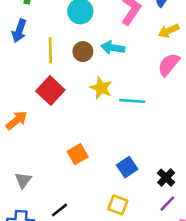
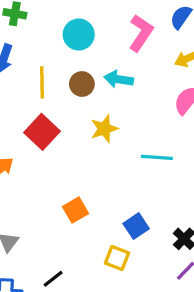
yellow star: (101, 88) -> (104, 129), turned 30
cyan line: (132, 101) -> (157, 157), moved
yellow square: (118, 205) -> (117, 258), moved

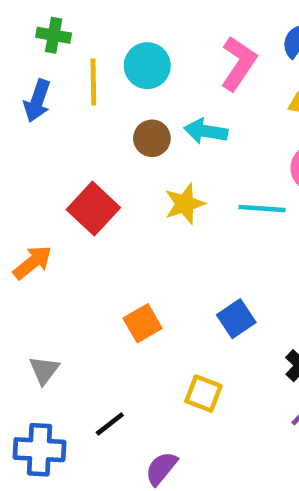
yellow line: (42, 82) -> (93, 82), moved
cyan line: (157, 157) -> (262, 209), moved
blue square: (136, 226) -> (236, 319), moved

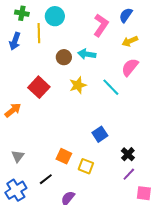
cyan circle: (147, 66) -> (55, 16), moved
cyan line: (262, 209) -> (111, 87), turned 42
orange square: (143, 323) -> (64, 156), moved, turned -35
blue cross: (40, 450) -> (16, 190), turned -35

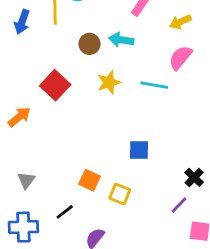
cyan line: (111, 87) -> (154, 85), turned -36
blue square: (100, 134) -> (139, 150), turned 35
black cross: (128, 154) -> (194, 177), moved
blue cross: (16, 190) -> (23, 227), turned 30

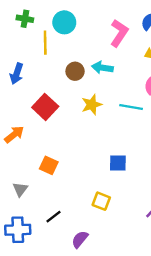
blue arrow: (22, 22) -> (17, 74), moved
orange square: (90, 180) -> (49, 165), moved

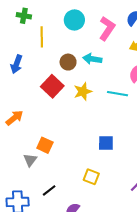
cyan circle: (64, 22) -> (74, 20), moved
red square: (45, 107) -> (52, 86), moved
gray triangle: (20, 189) -> (30, 160), moved

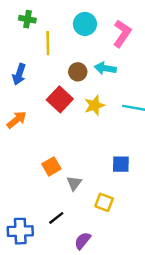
orange arrow: (14, 118) -> (17, 120), moved
orange square: (45, 145) -> (51, 166), turned 35
gray triangle: (30, 160) -> (74, 183), moved

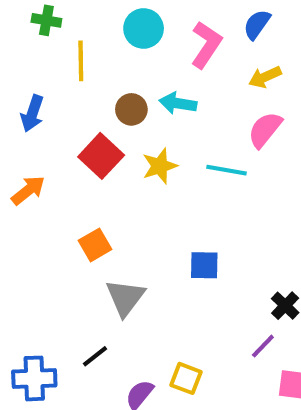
orange square: (51, 166) -> (95, 245), moved
gray triangle: (74, 183) -> (125, 298), size x1.5
yellow square: (104, 202) -> (186, 378), moved

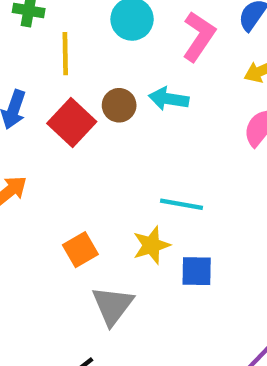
red square: (101, 156) -> (72, 122), moved
yellow star: (160, 166) -> (151, 245), moved
cyan line: (226, 170) -> (182, 204), moved

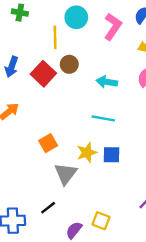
yellow line: (65, 54) -> (55, 37), moved
cyan arrow: (169, 99) -> (107, 82), moved
yellow star: (151, 245) -> (87, 152), moved

